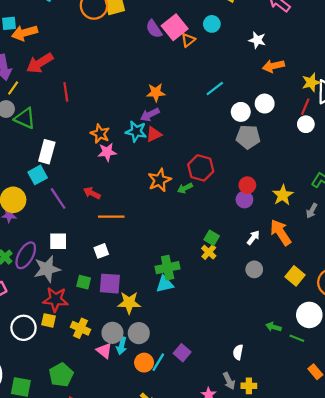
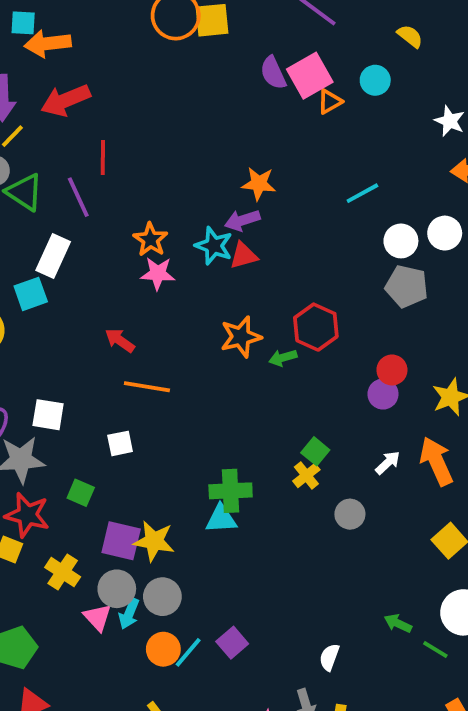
purple line: (58, 198) -> (78, 197), moved
gray circle: (254, 269) -> (350, 514), moved
purple square: (110, 284) -> (121, 541), moved

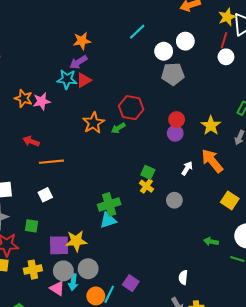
orange star: (150, 240) -> (23, 98), moved
yellow cross: (63, 572) -> (33, 270), turned -30
green arrow: (398, 623) -> (211, 241), moved

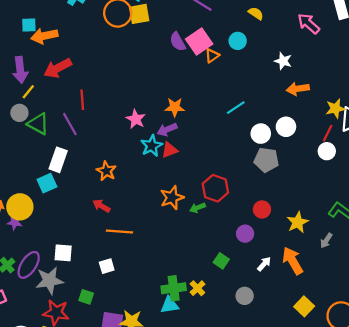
cyan star: (67, 79) -> (152, 146), turned 30
orange star: (23, 98) -> (106, 171), moved
pink star: (42, 101) -> (136, 119), moved, turned 30
purple circle: (175, 133) -> (245, 234), moved
yellow cross: (146, 186) -> (197, 288), moved

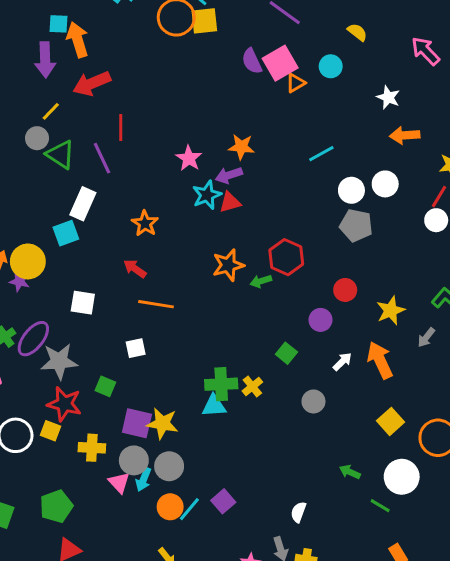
orange arrow: (44, 36) -> (78, 40), turned 80
purple arrow: (20, 70) -> (45, 60), moved
white square: (63, 253) -> (83, 303), moved

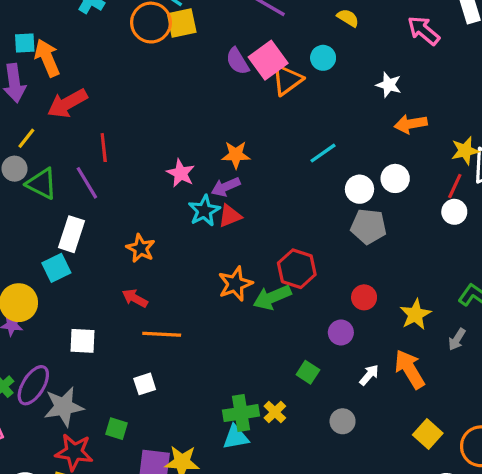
orange triangle: (296, 83) -> (287, 80), size x1.5
green arrow: (261, 281) -> (272, 297), size x1.6

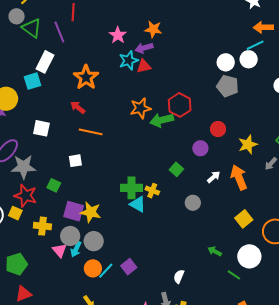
cyan line: (323, 153) -> (255, 45), moved
orange star: (141, 248) -> (86, 77), size x1.4
yellow cross: (275, 412) -> (152, 191), turned -32
cyan triangle: (236, 437) -> (138, 204), moved, turned 30

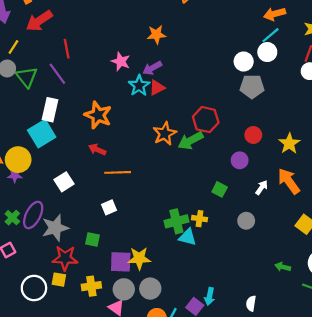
green triangle: (32, 28) -> (27, 77), turned 30
orange star: (153, 29) -> (156, 35), moved
cyan square: (33, 81) -> (42, 134), size x1.4
white square: (41, 128) -> (64, 182), turned -30
cyan arrow: (76, 249) -> (210, 296), moved

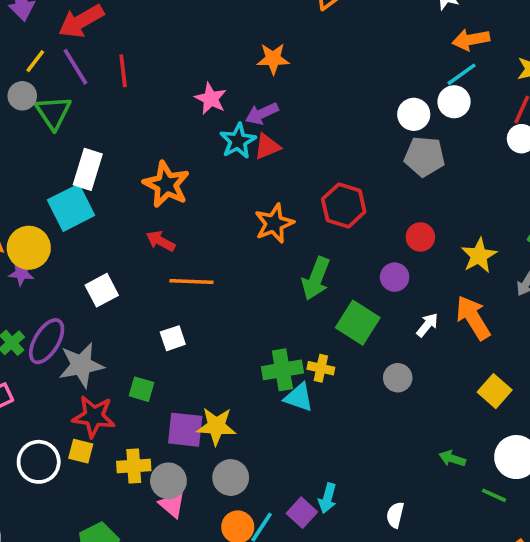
purple line: (57, 74) -> (75, 67), moved
green arrow: (191, 141) -> (316, 279), moved, turned -45
green square: (220, 189) -> (358, 323), size x1.6
gray circle: (124, 289) -> (168, 481), moved

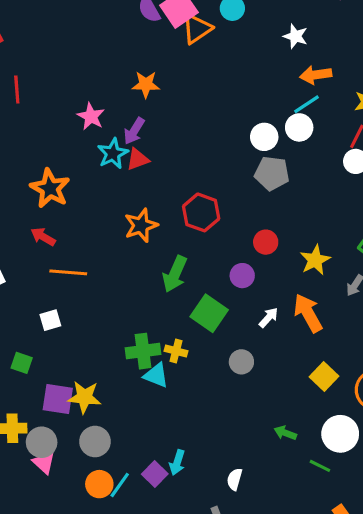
purple arrow: (262, 114) -> (134, 131), turned -36

